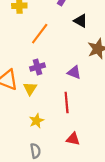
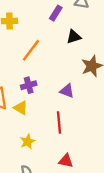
black triangle: (81, 21) -> (74, 37), turned -48
yellow triangle: (30, 88) -> (21, 108), turned -32

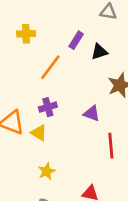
purple rectangle: (56, 13) -> (76, 40), moved
red line: (59, 122) -> (111, 146), moved

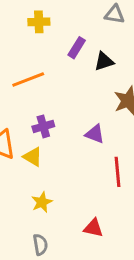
yellow cross: (26, 34) -> (39, 22), moved
orange line: (50, 67) -> (28, 79), moved, turned 32

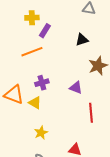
yellow cross: (39, 22) -> (32, 18), moved
purple rectangle: (77, 48) -> (45, 31), moved

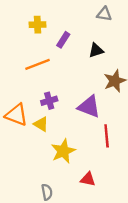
purple rectangle: (45, 31) -> (63, 40), moved
purple triangle: (76, 88) -> (89, 107), size x1.5
yellow star: (41, 133) -> (63, 151), moved, size x1.5

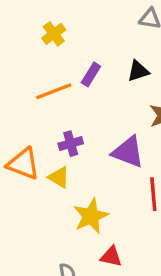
yellow cross: (37, 25) -> (54, 34), turned -35
purple rectangle: (63, 40) -> (91, 74), moved
red triangle: (88, 179) -> (111, 257), moved

